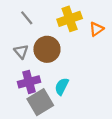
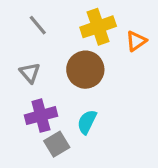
brown circle: (47, 49) -> (85, 70), moved
gray square: (40, 102) -> (57, 144), size x0.7

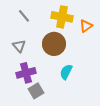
yellow cross: (98, 27) -> (62, 17), turned 30
cyan semicircle: (87, 122) -> (66, 72), moved

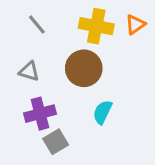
orange triangle: (86, 26) -> (135, 25), moved
gray triangle: (19, 46) -> (29, 71), turned -32

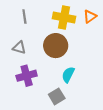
gray line: (37, 25) -> (24, 16), turned 32
gray square: (56, 142) -> (57, 96), moved

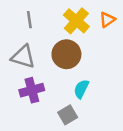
yellow cross: (64, 17) -> (76, 21), turned 30
gray triangle: (19, 48) -> (23, 57), size x1.5

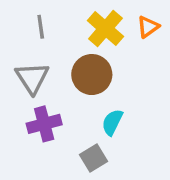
gray triangle: (23, 57) -> (32, 78), turned 40

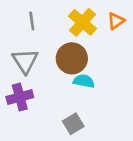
cyan semicircle: (112, 122) -> (84, 81), moved, turned 75
purple cross: (44, 124) -> (20, 97), moved

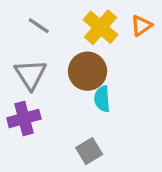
gray line: (32, 21) -> (39, 26), turned -48
cyan semicircle: (84, 81) -> (102, 99), turned -105

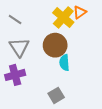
gray line: (39, 26) -> (15, 20), moved
orange triangle: (141, 26) -> (80, 12), moved

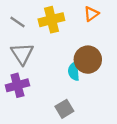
yellow cross: (63, 17) -> (51, 20), moved, turned 35
brown circle: (55, 45) -> (88, 60), moved

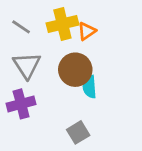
orange triangle: (91, 14) -> (87, 31), moved
brown circle: (88, 60) -> (75, 70), moved

